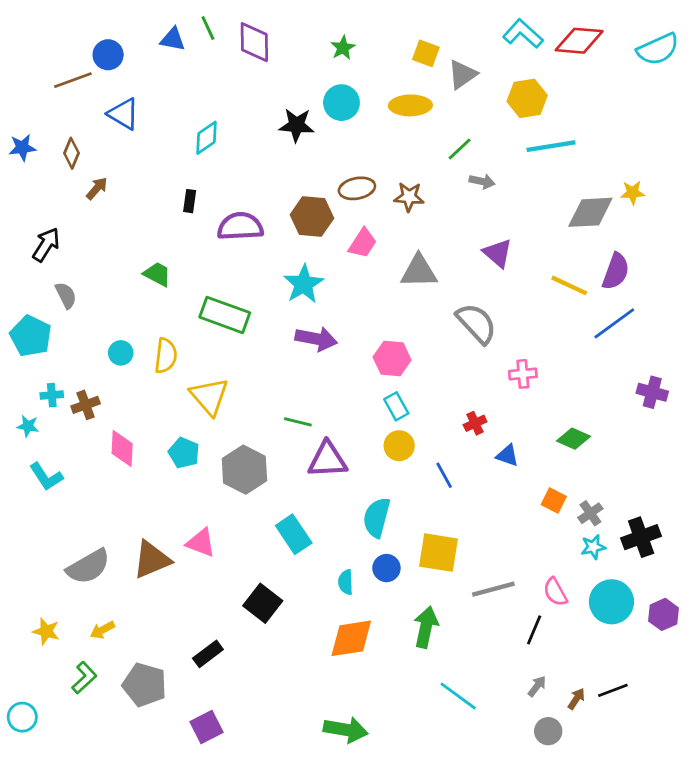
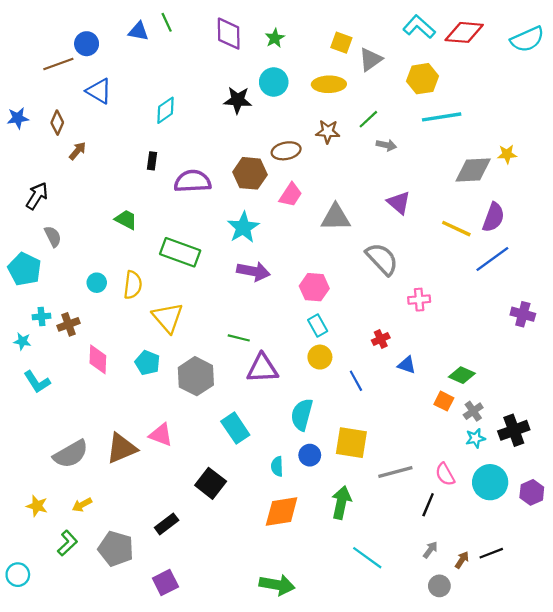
purple diamond: (254, 42) -> (229, 34), moved
brown star: (409, 197) -> (328, 132), moved
green diamond: (574, 439) -> (462, 375), moved

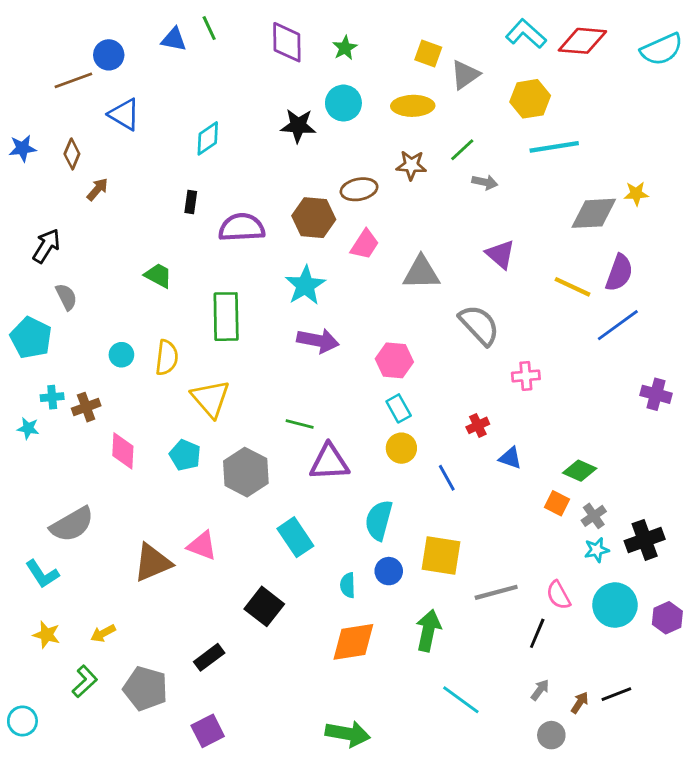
green rectangle: (180, 252) -> (226, 317), turned 69
cyan L-shape: (37, 382) -> (42, 574), moved
gray semicircle: (71, 454) -> (72, 524), moved

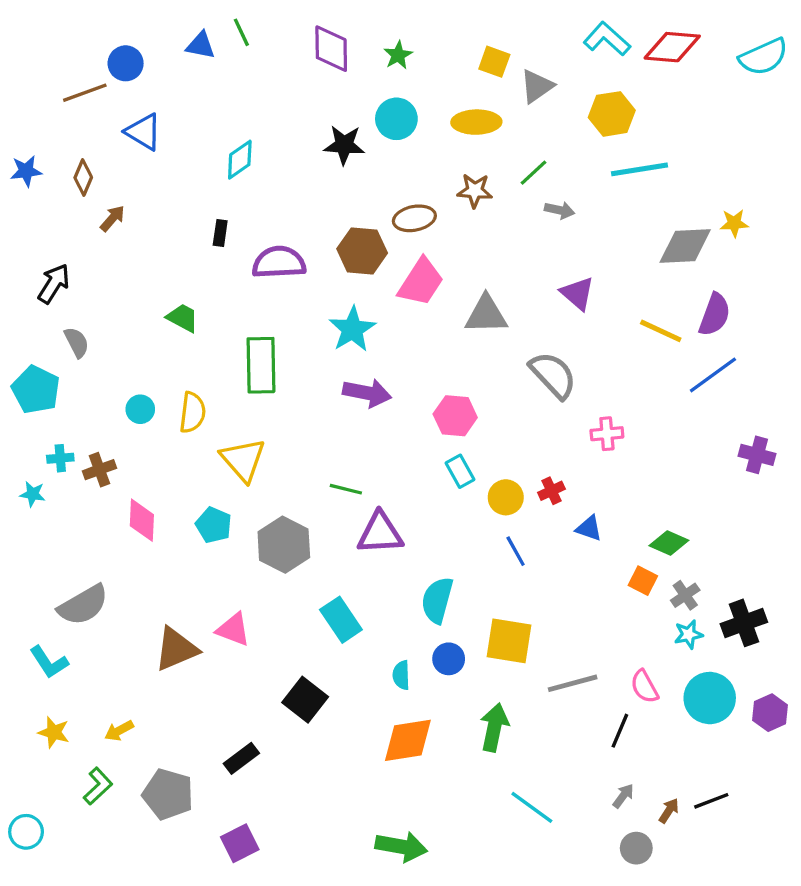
pink trapezoid: (365, 244) -> (421, 282), size x1.4
yellow circle: (401, 448) -> (506, 497), moved

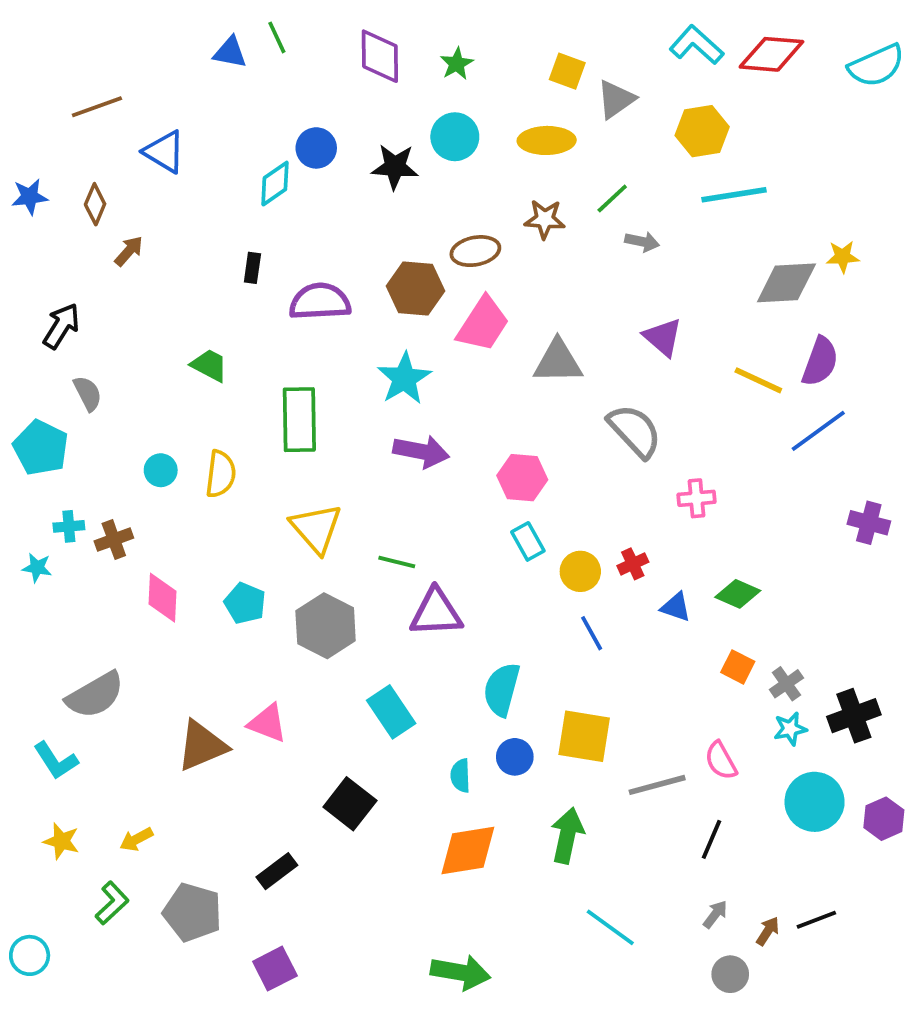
blue circle: (126, 63) -> (316, 148), moved
yellow triangle: (243, 460) -> (316, 528), moved
green diamond: (669, 543) -> (738, 594), moved
pink semicircle: (644, 687) -> (721, 761), moved

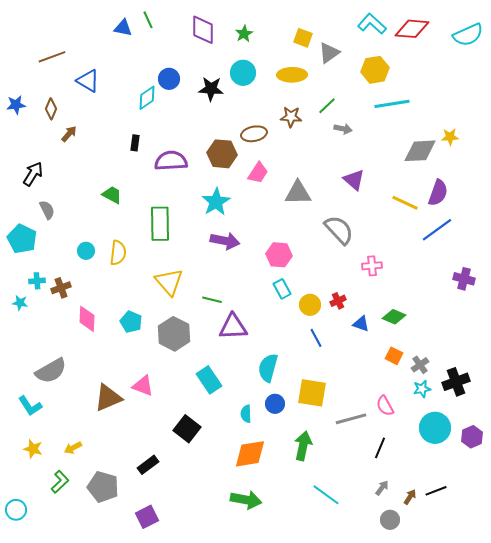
pink trapezoid: (483, 324) -> (258, 173), size x0.7
green arrow: (460, 972) -> (246, 500), moved

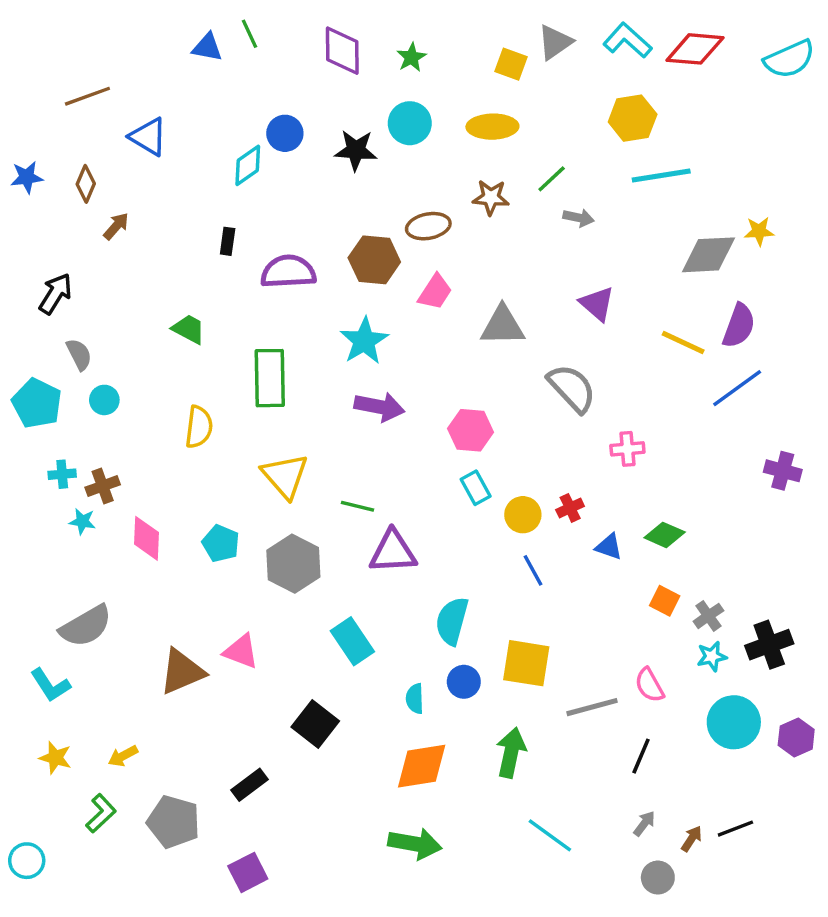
gray triangle: (329, 53) -> (555, 42), moved
cyan circle: (86, 251) -> (104, 400), moved
cyan star: (20, 303) -> (82, 521), moved

